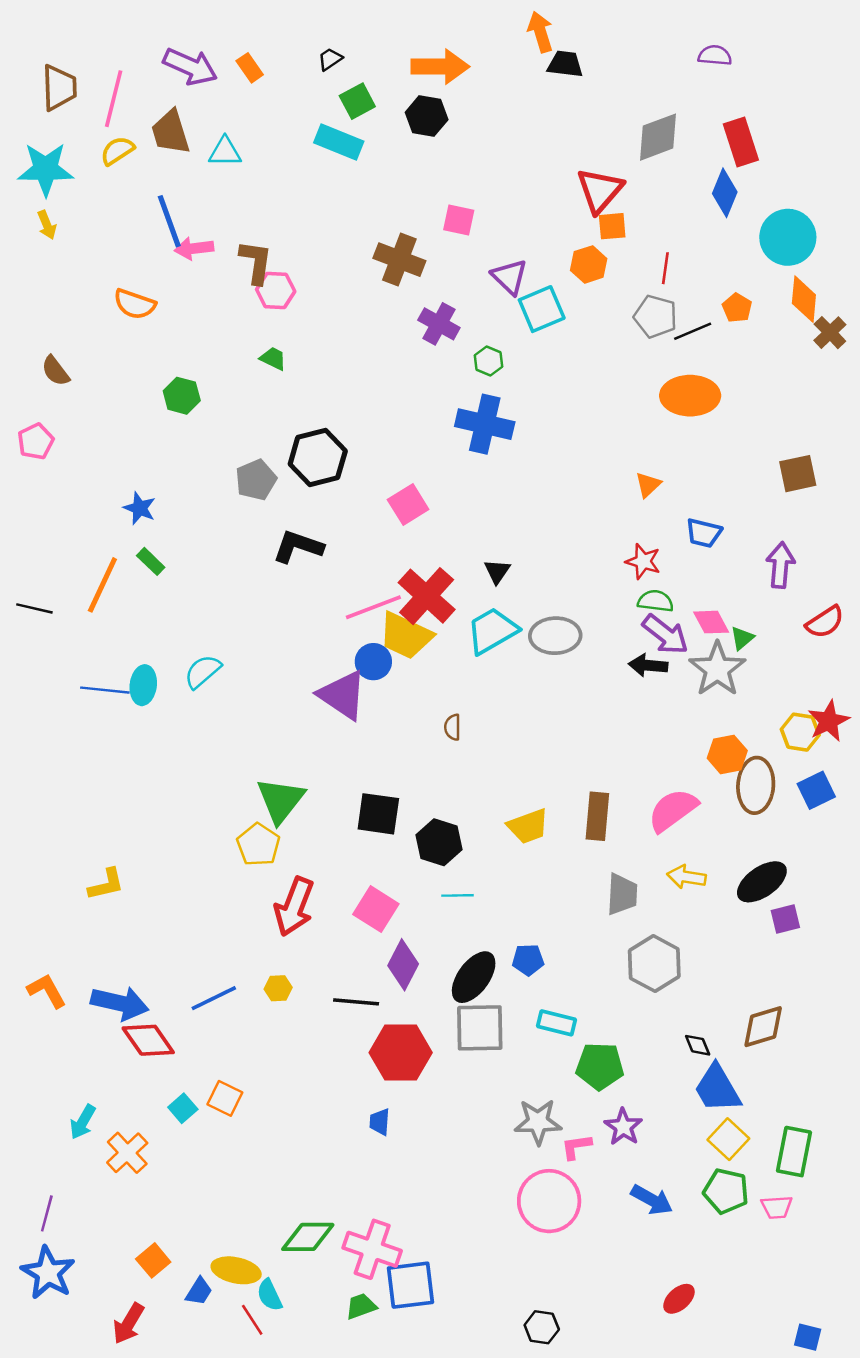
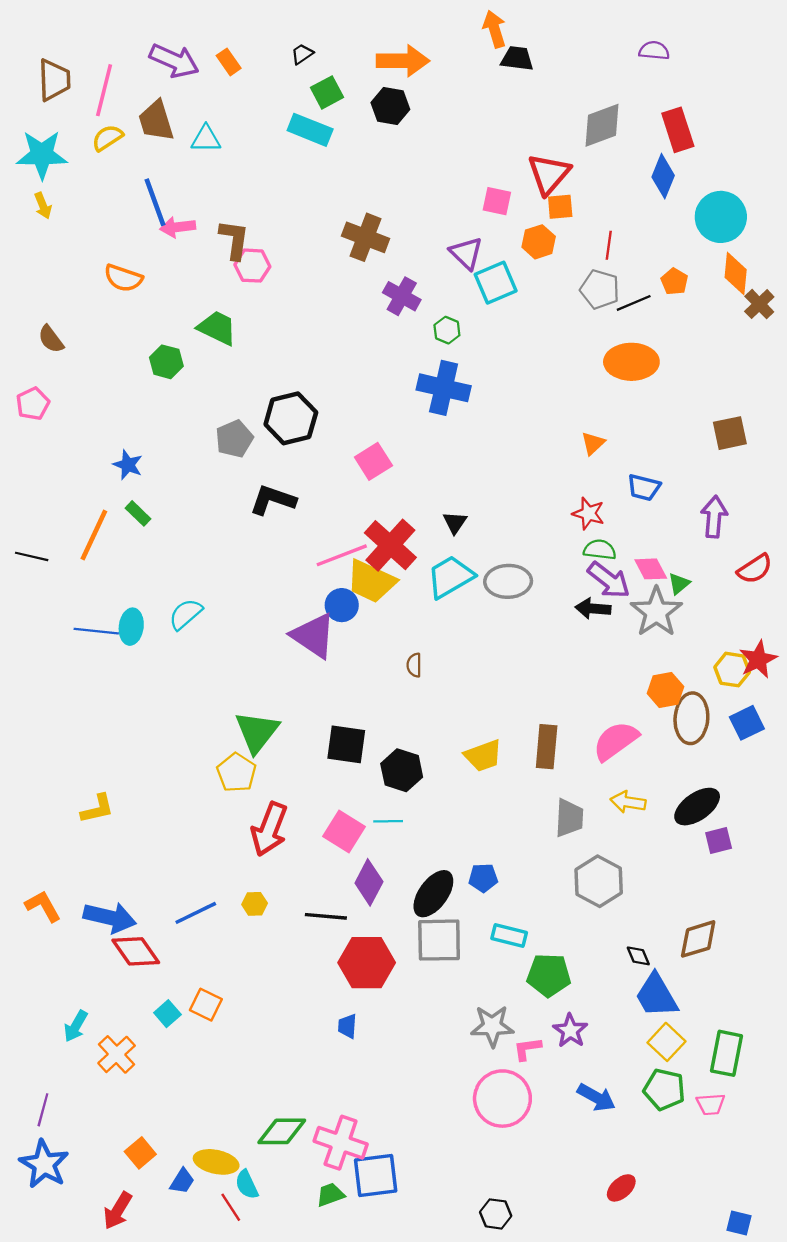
pink square: (459, 220) -> (497, 201), moved
green trapezoid: (273, 359) -> (217, 328), moved, size x1.6
cyan line: (458, 895) -> (388, 821), moved

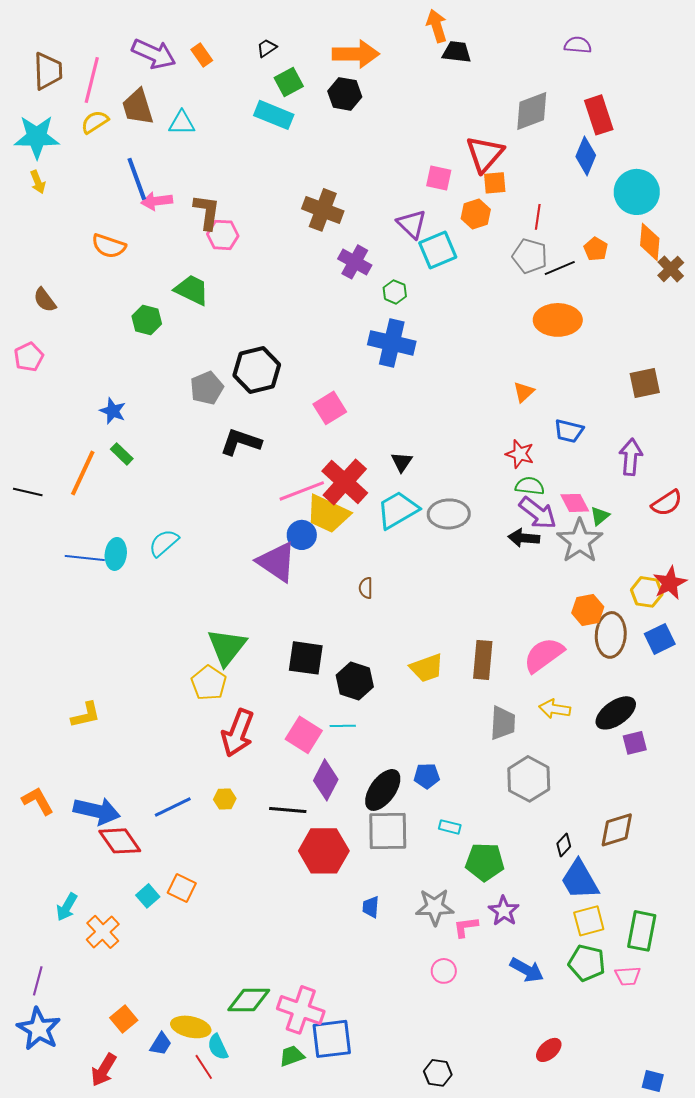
cyan rectangle: (509, 936) -> (450, 827), size x0.7
black diamond: (638, 956) -> (564, 845), turned 65
blue trapezoid: (347, 1026) -> (371, 907), moved
yellow square: (667, 1042) -> (589, 921), turned 32
pink circle: (502, 1099) -> (444, 971), size x0.5

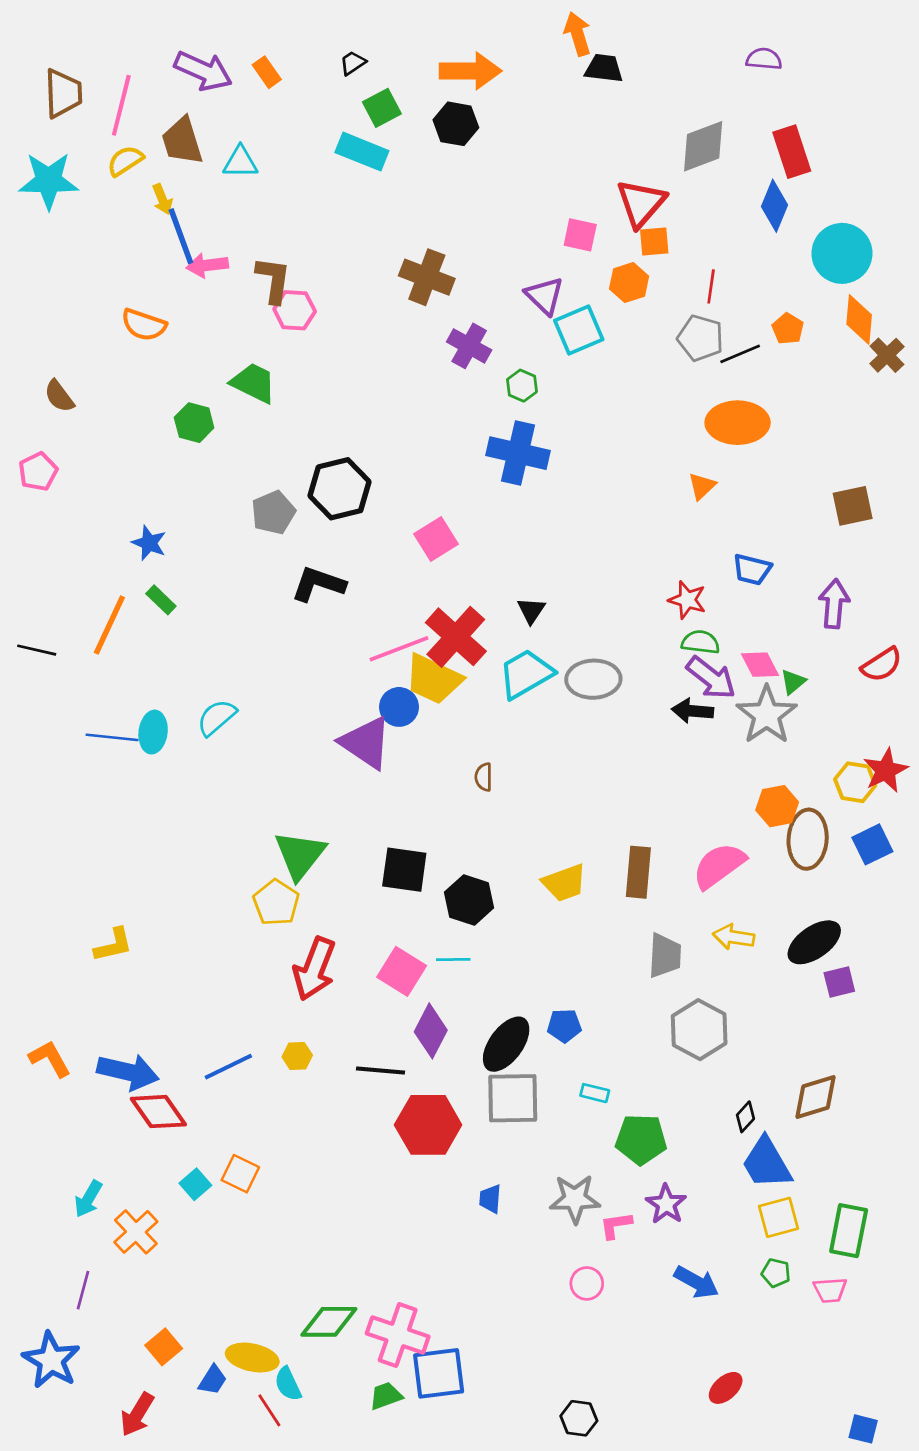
yellow arrow: (38, 182) -> (162, 199), moved
orange triangle: (524, 392) -> (702, 486), moved
green pentagon: (587, 963) -> (776, 1273), size x0.6
purple line: (38, 981) -> (83, 1290), moved

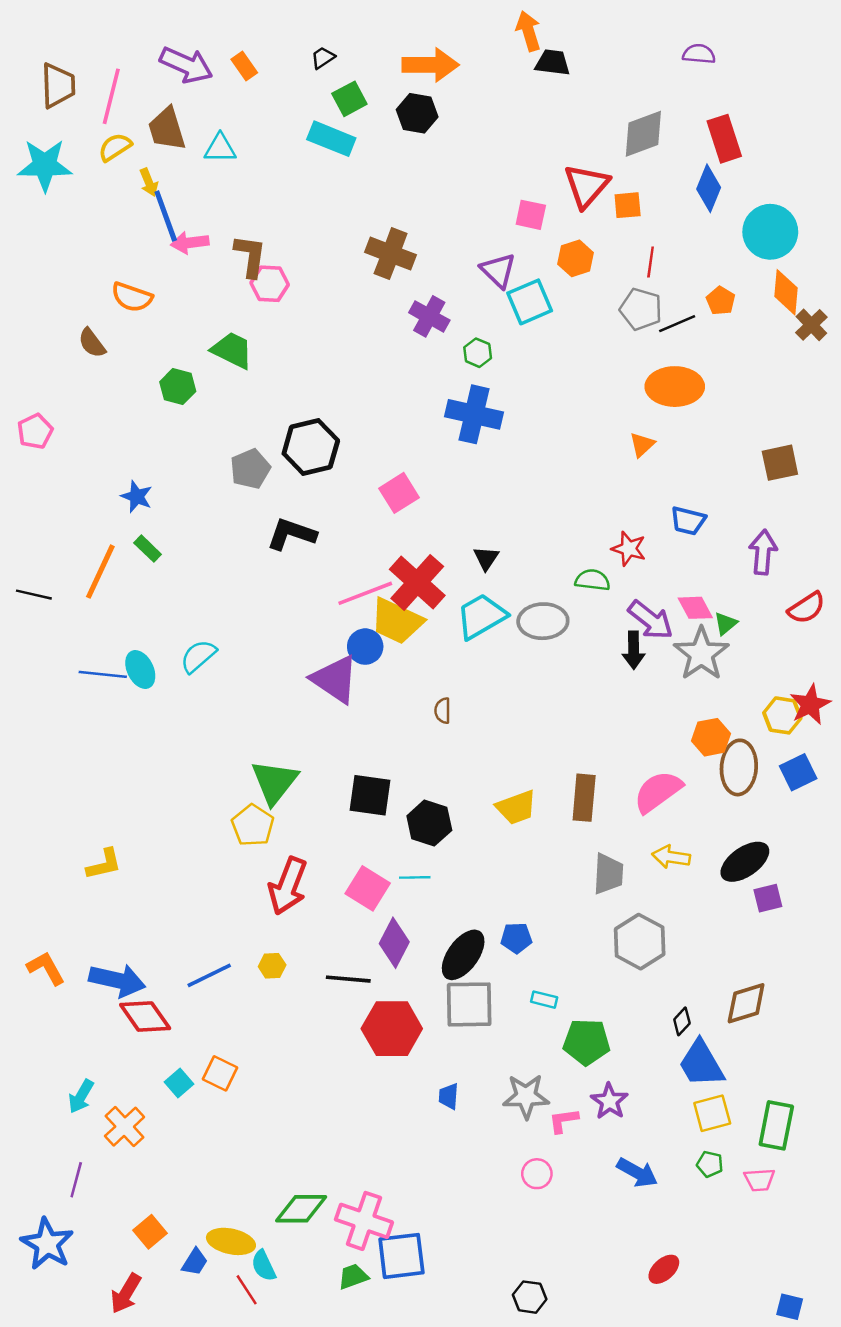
orange square: (654, 241) -> (628, 205), moved
brown semicircle: (59, 396) -> (92, 343), moved
green semicircle: (700, 642) -> (593, 580), moved
black arrow: (693, 711) -> (634, 650), turned -96
cyan ellipse: (153, 732) -> (140, 669), turned -33

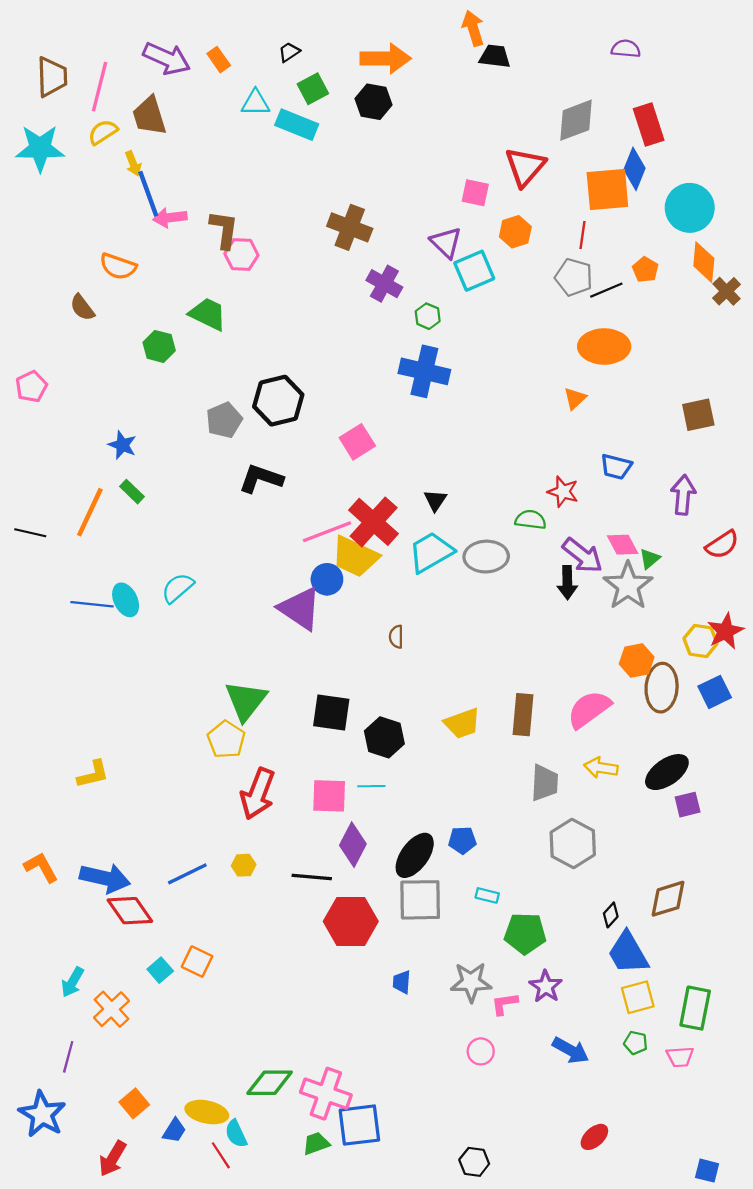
cyan triangle: (220, 148) -> (255, 103), moved
orange square: (628, 205) -> (607, 189), moved, size x1.8
pink square: (368, 888) -> (329, 796), turned -30

